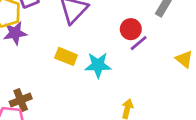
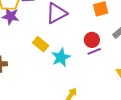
cyan star: (98, 65) -> (61, 57), turned 30

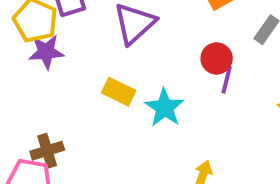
purple line: (94, 51) -> (227, 80), turned -40

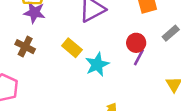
brown cross: (47, 151) -> (25, 47), moved, turned 30

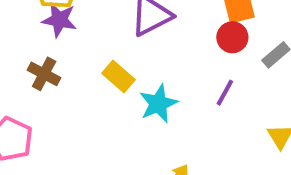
red circle: (136, 43) -> (232, 37), moved

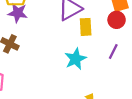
yellow rectangle: (118, 76) -> (86, 27), moved, turned 48

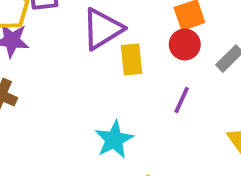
cyan star: (75, 59) -> (114, 140), moved

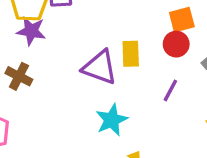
purple triangle: (103, 29) -> (100, 67), moved, turned 48

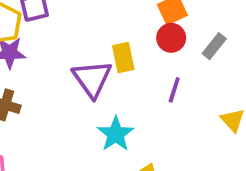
purple triangle: (100, 67) -> (92, 79), turned 45

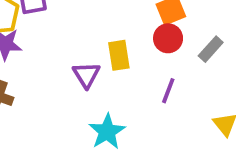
purple triangle: (92, 79) -> (86, 75), size x0.7

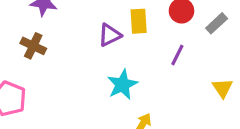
purple triangle: (86, 75) -> (110, 35), turned 30

